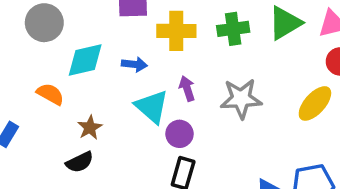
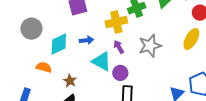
yellow cross: (176, 31) -> (116, 22), moved

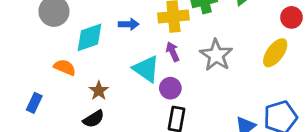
blue arrow: (87, 40) -> (129, 24), moved
gray star: (150, 46) -> (216, 55), turned -30

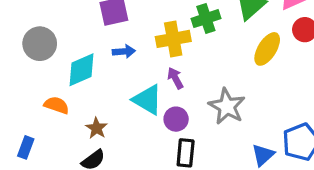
yellow ellipse: (275, 53) -> (267, 49), moved
gray star: (216, 55) -> (227, 106), moved

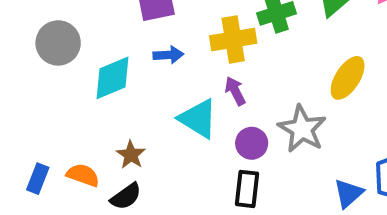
yellow ellipse: (267, 49) -> (348, 78), moved
orange semicircle: (57, 105) -> (83, 175), moved
purple circle: (176, 119) -> (252, 143), moved

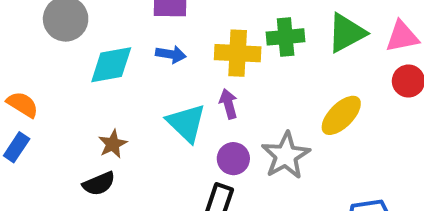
orange semicircle: (83, 175) -> (23, 104), moved

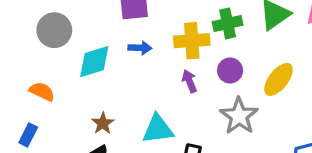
orange semicircle: (23, 104) -> (42, 91), moved
cyan triangle: (186, 123) -> (158, 129), moved, turned -44
purple circle: (233, 159) -> (230, 70), moved

